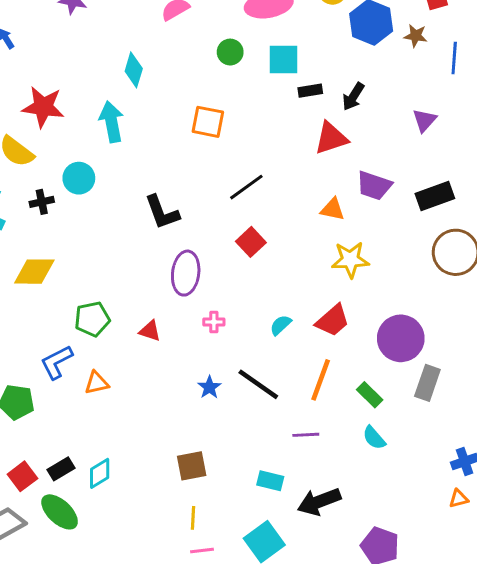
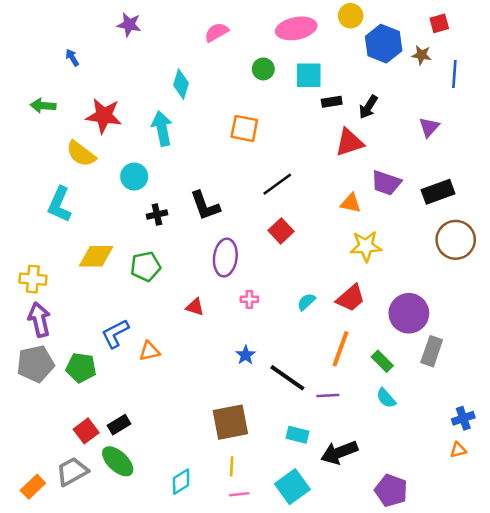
black cross: (42, 202) -> (157, 215), moved
green pentagon: (92, 319) -> (146, 266), moved
black line: (258, 384) -> (287, 378), moved
brown square: (192, 466) -> (230, 422), size x1.4
cyan diamond: (100, 473) -> (181, 482), moved

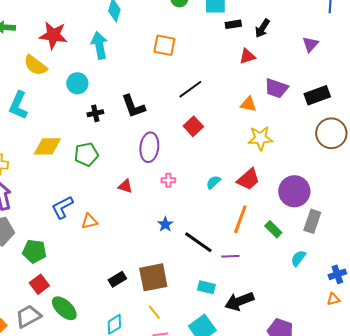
red triangle: (349, 142) -> (247, 56), size x0.7
green pentagon: (81, 368) -> (34, 251), moved
cyan semicircle: (386, 398) -> (298, 258), moved, turned 78
black rectangle: (119, 425) -> (117, 279), moved
yellow line: (232, 466) -> (154, 312), turned -42

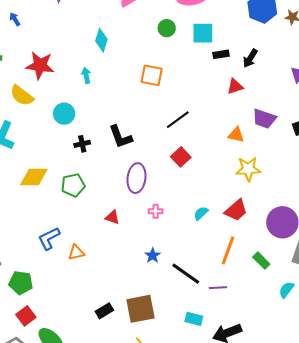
cyan arrow: (99, 45) -> (86, 75), size x0.6

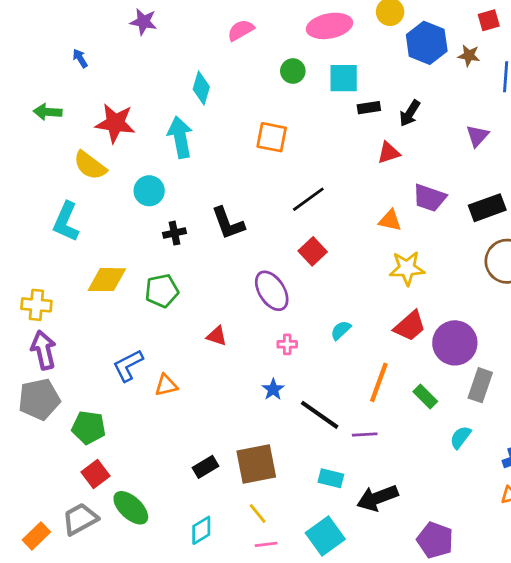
cyan arrow: (86, 75) -> (180, 137), size x1.8
purple ellipse: (137, 178) -> (272, 291), moved, turned -40
red trapezoid: (236, 210) -> (410, 326), moved
pink cross: (156, 211) -> (287, 344), moved

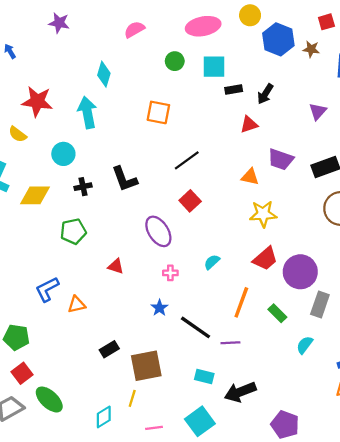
yellow semicircle: (90, 165) -> (18, 134), size x0.7
yellow diamond: (107, 280) -> (35, 195), moved
black rectangle: (205, 467) -> (109, 349), moved
yellow line: (258, 513) -> (132, 398), moved, turned 56

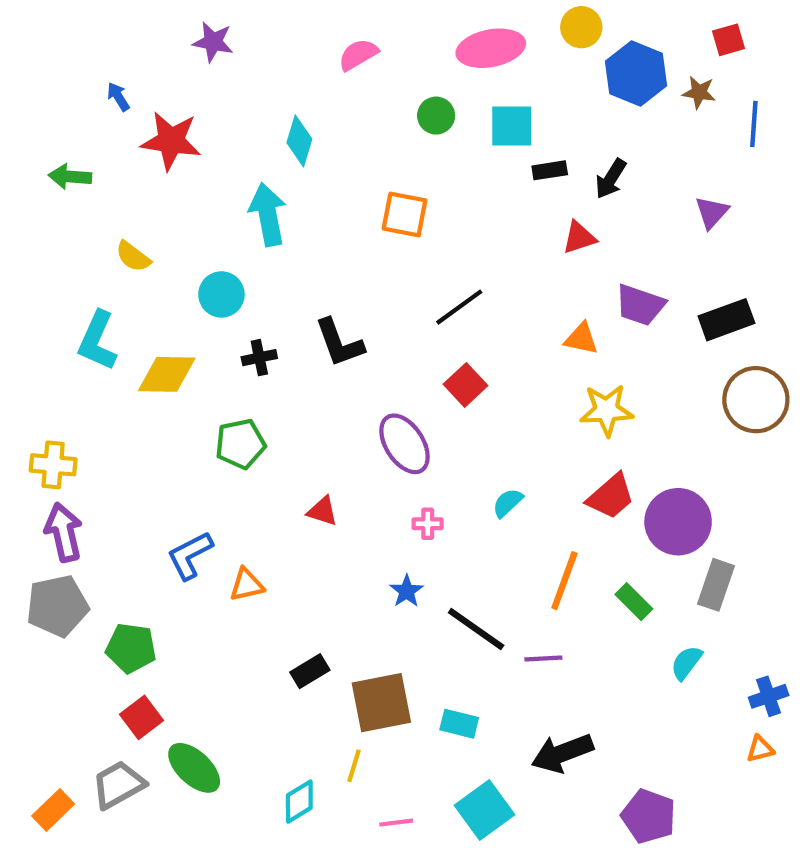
red star: (37, 102) -> (171, 141), moved
cyan rectangle: (204, 377) -> (459, 724), moved

